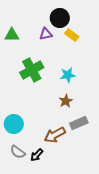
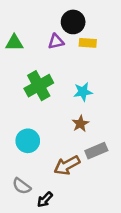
yellow rectangle: (72, 35) -> (88, 43), turned -32
cyan circle: (14, 124) -> (28, 141), moved
black arrow: (37, 155) -> (45, 200), moved

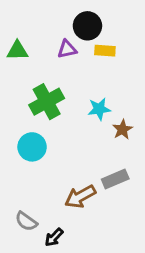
brown star: (80, 124) -> (122, 129), moved
cyan circle: (28, 141) -> (32, 147), moved

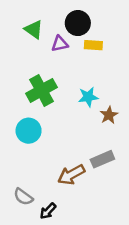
green triangle: (17, 51) -> (34, 30), moved, turned 36

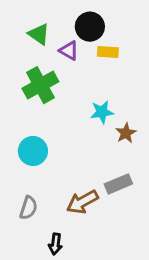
purple triangle: (60, 44) -> (69, 51), turned 42
green cross: (41, 90) -> (40, 85), moved
gray semicircle: (23, 197) -> (28, 208), moved, turned -108
black arrow: (48, 211) -> (55, 244), turned -36

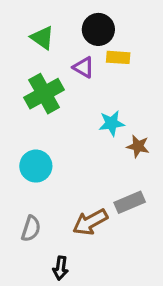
purple triangle: (69, 51) -> (84, 67), moved
brown star: (126, 133) -> (138, 146), turned -30

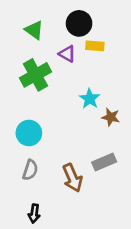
cyan star: (112, 123) -> (90, 99), turned -30
brown arrow: (90, 222) -> (72, 178), turned -84
gray semicircle: (31, 229) -> (30, 170), moved
black arrow: (61, 268) -> (34, 214), moved

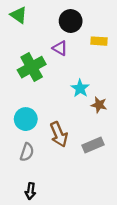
green triangle: (34, 30) -> (19, 15), moved
yellow rectangle: (95, 46) -> (99, 41), moved
brown arrow: (72, 178) -> (59, 134), moved

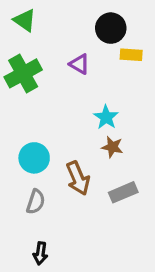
black circle: (71, 21) -> (111, 28), moved
green cross: (32, 67) -> (23, 73), moved
brown star: (99, 105) -> (112, 147), moved

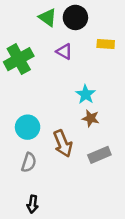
green triangle: (25, 20) -> (48, 17), moved
black circle: (111, 28) -> (75, 17), moved

